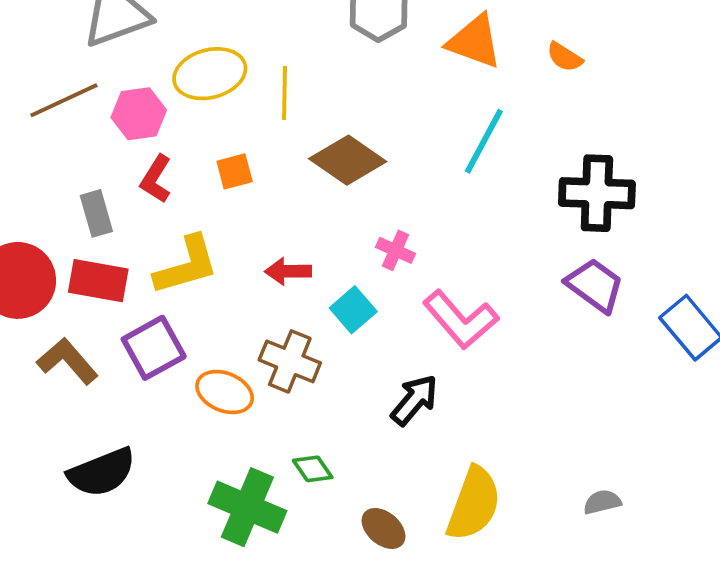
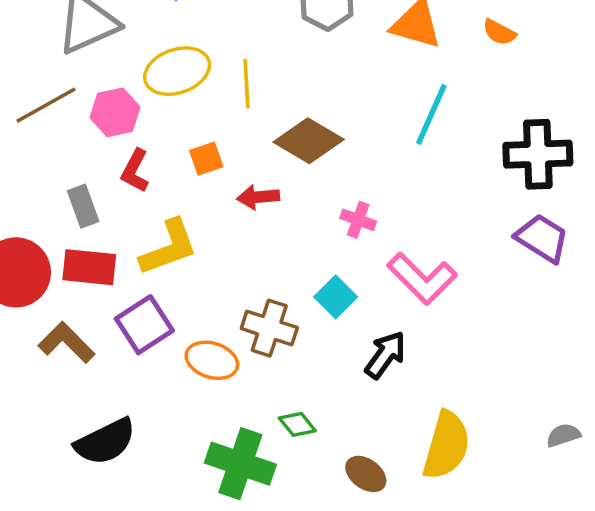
red arrow: (288, 271) -> (258, 197), moved
cyan square: (353, 310) -> (336, 297), moved

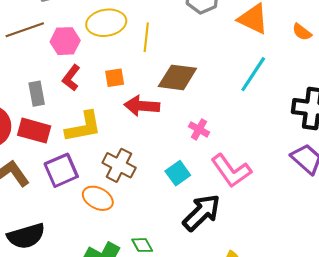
brown diamond: (309, 141) -> (177, 77), turned -33
red arrow: (258, 197) -> (142, 106), size x1.4
brown cross: (269, 328) -> (119, 165), moved
black arrow: (385, 355) -> (202, 213), size x1.4

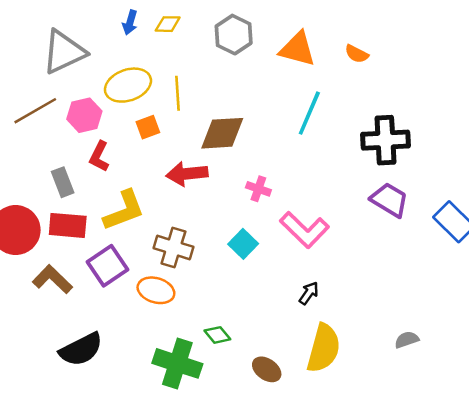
orange square: (115, 78) -> (148, 127), moved
black arrow: (202, 213) -> (309, 293), moved, size x0.5

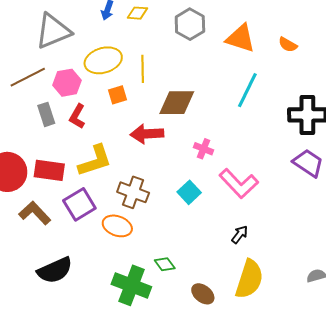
gray rectangle: (63, 182) -> (46, 114), moved

